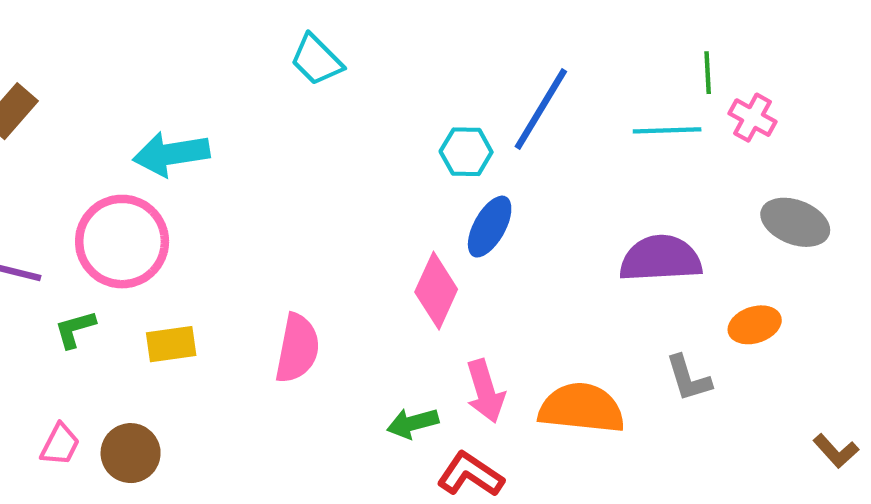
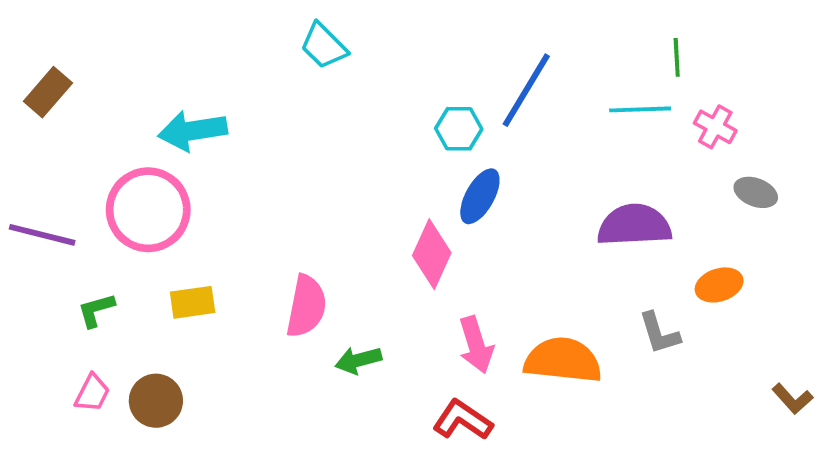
pink cross: (752, 118) -> (715, 127), moved
gray ellipse: (795, 222) -> (756, 192), size x0.7
green L-shape: (75, 329) -> (96, 310), moved
green arrow: (413, 423) -> (358, 360), moved

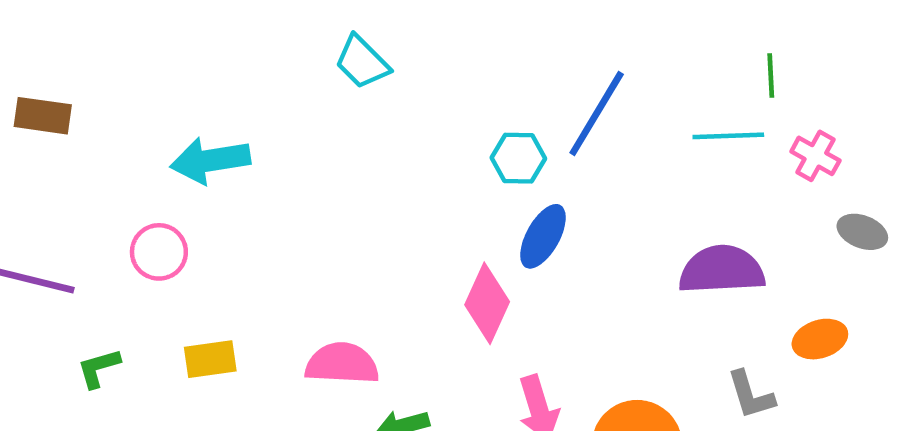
brown rectangle: (48, 92) -> (43, 116), turned 57
pink circle: (148, 210) -> (159, 252), size x0.6
pink semicircle: (306, 306) -> (342, 364), turned -98

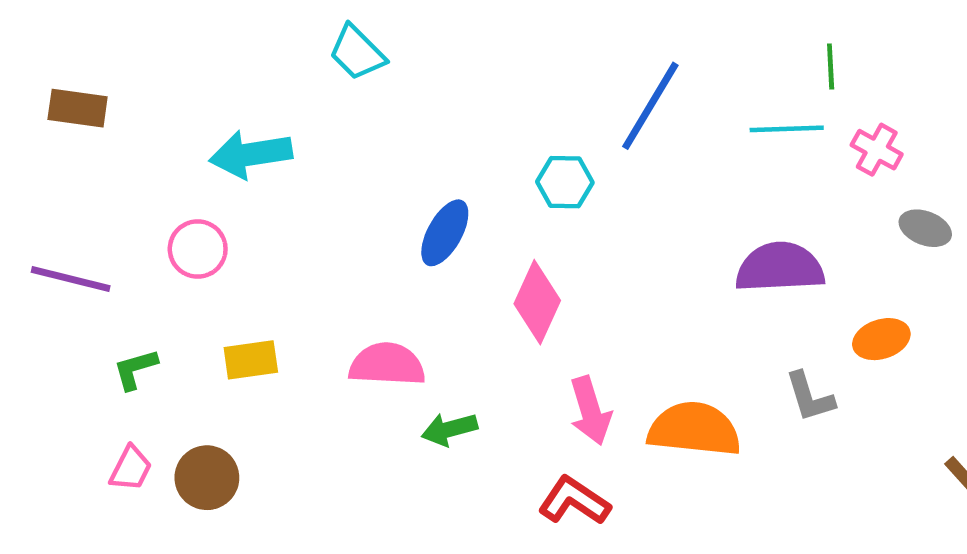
cyan trapezoid: (362, 62) -> (357, 53), moved
cyan hexagon: (518, 158) -> (565, 182), moved
blue ellipse: (543, 236) -> (445, 233), moved

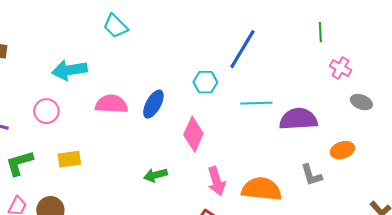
cyan line: (787, 129) -> (256, 103), moved
pink semicircle: (387, 364) -> (111, 104), moved
green L-shape: (135, 369) -> (19, 163), size x1.4
green arrow: (449, 429) -> (155, 175), moved

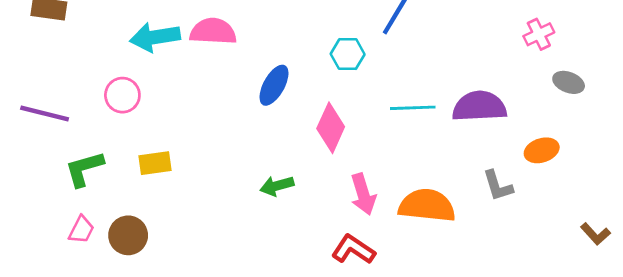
pink cross: (340, 68) -> (539, 34), turned 35
cyan line: (256, 103) -> (413, 108), moved
pink semicircle: (111, 104) -> (213, 31), moved

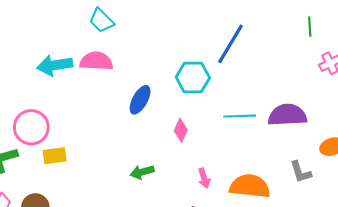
cyan hexagon: (348, 54) -> (193, 77), size x1.4
pink circle: (122, 95) -> (31, 127), moved, size x1.4
pink diamond: (331, 128) -> (181, 130), size x0.7
pink arrow: (363, 194) -> (204, 178), size x0.7

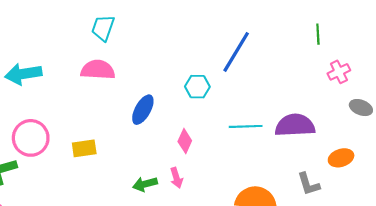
cyan trapezoid: (101, 21) -> (103, 28), turned 64
cyan arrow: (55, 65) -> (23, 74), moved
cyan hexagon: (193, 77) -> (197, 87), size x0.7
yellow rectangle: (55, 156) -> (84, 148), moved
pink arrow: (204, 178) -> (176, 178), moved

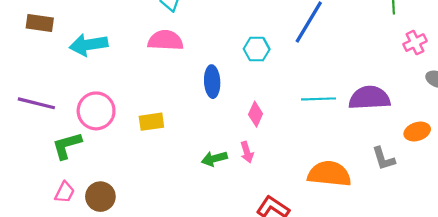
cyan hexagon: (197, 87) -> (257, 49), moved
blue ellipse: (143, 110) -> (212, 82), turned -32

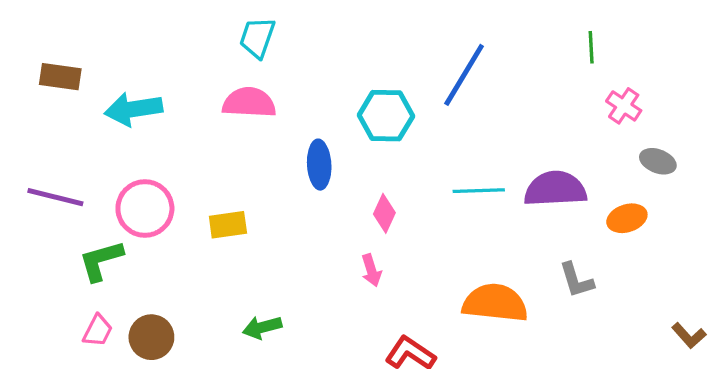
pink cross: (415, 43) -> (624, 106), turned -30
cyan hexagon: (257, 49) -> (386, 116), size x1.4
orange ellipse: (417, 131) -> (627, 218), moved
green arrow: (214, 159) -> (262, 327), moved

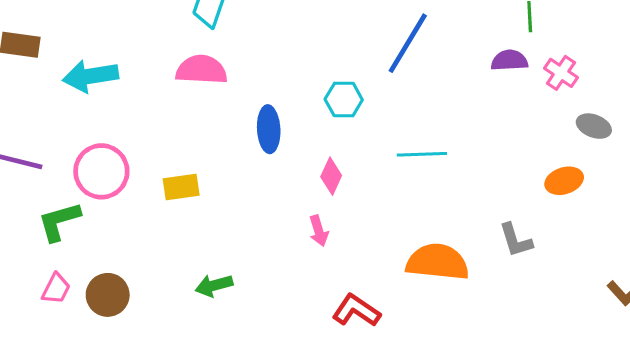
cyan hexagon: (386, 116) -> (344, 99), moved, size x0.7
purple semicircle: (555, 189) -> (509, 60), moved, size x0.6

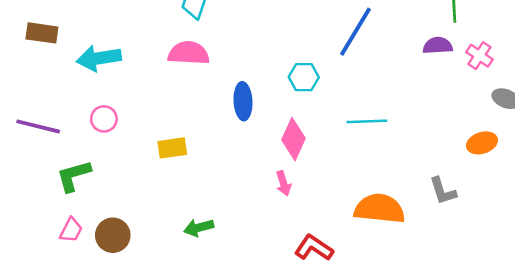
pink circle: (101, 171) -> (104, 119), moved, size x0.6
pink diamond: (331, 176) -> (294, 139), size x1.4

